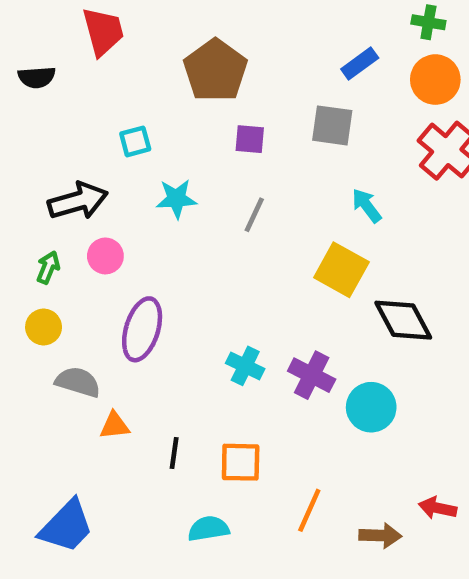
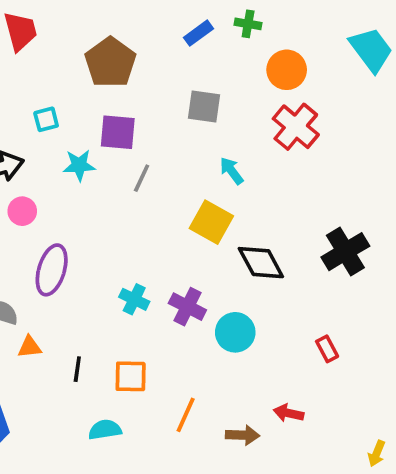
green cross: (428, 22) -> (248, 24), moved
blue rectangle: (360, 64) -> (198, 33), moved
purple square: (250, 139) -> (118, 132), moved, size x1.5

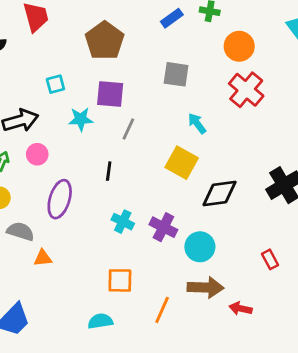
black diamond: (261, 263) -> (220, 194), turned -69
black line: (77, 369) -> (109, 171), moved
brown arrow: (243, 435) -> (206, 287), moved, size x1.4

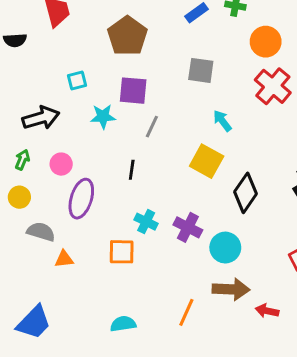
pink circle: (37, 154) -> (61, 164), moved
black diamond: (220, 194) -> (245, 193), turned -48
orange square: (120, 280) -> (122, 252), moved

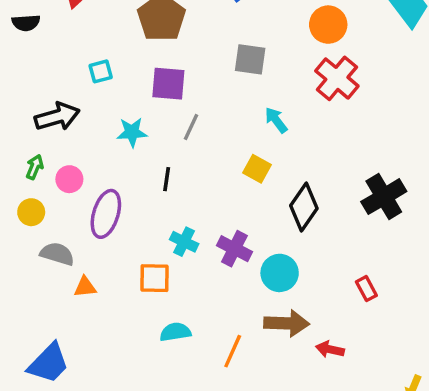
cyan star: (103, 116) -> (132, 132), moved
yellow square: (207, 161) -> (257, 169), size x0.7
pink circle: (61, 164) -> (69, 179), moved
cyan semicircle: (123, 324) -> (175, 332), moved

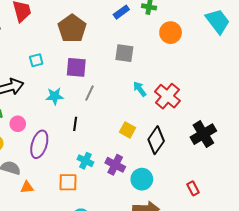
red cross: (337, 78) -> (167, 96), moved
yellow square: (257, 169) -> (127, 130), moved

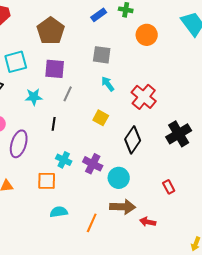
cyan square: (36, 60) -> (16, 62), size x1.6
cyan arrow: (140, 89) -> (108, 84), moved
yellow square: (127, 130) -> (101, 118), moved

